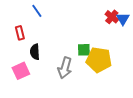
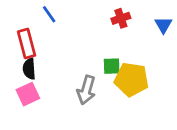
red cross: (112, 17) -> (121, 18), moved, turned 32
red rectangle: (20, 33) -> (27, 44), size x1.5
black semicircle: (35, 52) -> (29, 69), moved

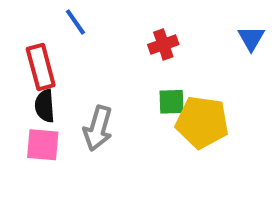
red cross: (121, 18) -> (163, 45), moved
gray arrow: (86, 90) -> (98, 128), moved
pink square: (28, 94) -> (43, 145), turned 30

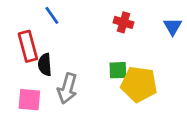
red cross: (163, 45) -> (124, 22), moved, turned 36
black semicircle: (45, 106) -> (45, 65), moved

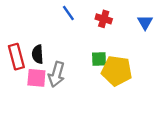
blue line: (52, 15) -> (68, 13), moved
red rectangle: (28, 46) -> (16, 57), moved
pink square: (29, 100) -> (36, 78), moved

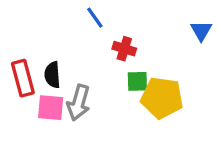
red cross: (104, 19) -> (124, 49), moved

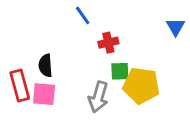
red cross: (124, 49) -> (108, 43), turned -30
red rectangle: (23, 78) -> (20, 86), moved
gray arrow: (79, 103) -> (98, 97), moved

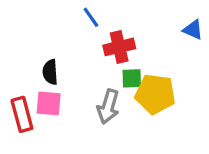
blue triangle: (176, 27) -> (193, 30), turned -36
red cross: (108, 43) -> (119, 47), size x1.4
red rectangle: (20, 86) -> (22, 114), moved

